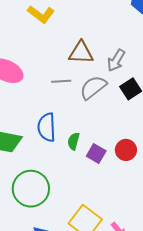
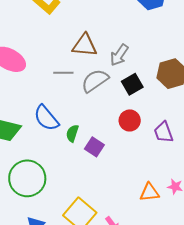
blue semicircle: (47, 127) -> (46, 118), turned -40
red circle: (126, 150) -> (130, 120), moved

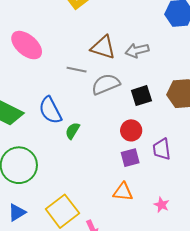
gray arrow: (119, 55) -> (137, 50), moved, turned 30
purple square: (94, 147) -> (130, 158), moved, turned 30
orange triangle: (149, 192) -> (123, 192), moved

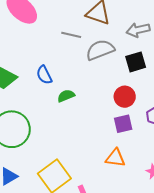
gray arrow: (137, 50) -> (138, 30), moved
blue semicircle: (50, 110) -> (44, 75), size x0.7
green semicircle: (72, 131) -> (66, 96), turned 36

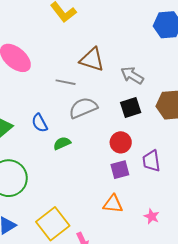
gray arrow: (138, 30) -> (132, 75), turned 45
gray semicircle: (100, 50) -> (83, 108), moved

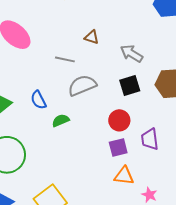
brown triangle: (92, 60) -> (92, 37), size x0.6
orange triangle: (113, 204) -> (124, 176), moved

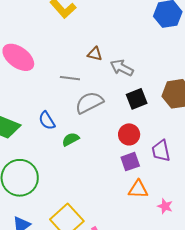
gray arrow: (132, 53) -> (122, 68), moved

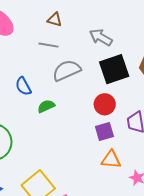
brown triangle: (95, 54) -> (55, 20), moved
black square: (137, 99) -> (114, 69), size x1.4

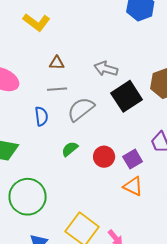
blue semicircle: (23, 86) -> (41, 116), moved, turned -144
red circle: (105, 104) -> (104, 157), moved
orange triangle: (111, 159) -> (133, 186), moved, turned 35

